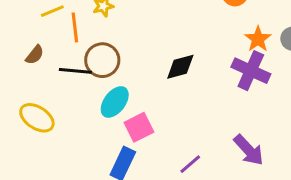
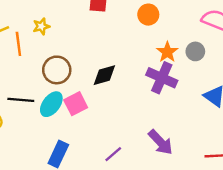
brown circle: (102, 60) -> (57, 70), moved
black line: (75, 71) -> (21, 100), moved
pink square: (139, 127) -> (76, 104), moved

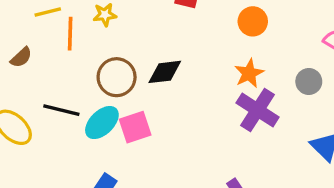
orange star: (167, 52) -> (249, 73), moved
black diamond: (104, 75) -> (165, 72), moved

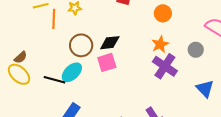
brown semicircle: (21, 57) -> (21, 57), moved
black line: (61, 110) -> (55, 80), moved
pink square: (135, 127) -> (107, 62), moved

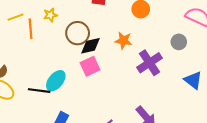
orange star: (160, 44) -> (123, 40), moved, turned -30
brown circle: (81, 45) -> (78, 33), moved
purple cross: (165, 66) -> (150, 63), turned 30

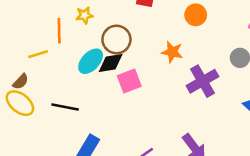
yellow line: (15, 17) -> (38, 54), moved
black diamond: (91, 46) -> (111, 63), moved
cyan ellipse: (56, 81) -> (91, 61), moved

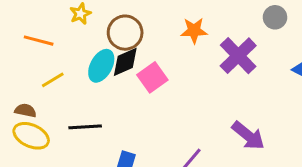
orange line: (59, 31) -> (39, 41), moved, turned -60
yellow line: (38, 54) -> (53, 80), moved
brown semicircle: (21, 82) -> (25, 111), turned -108

